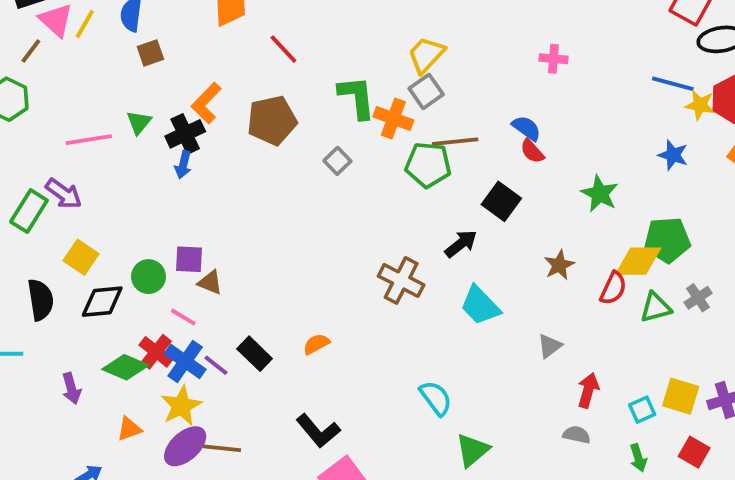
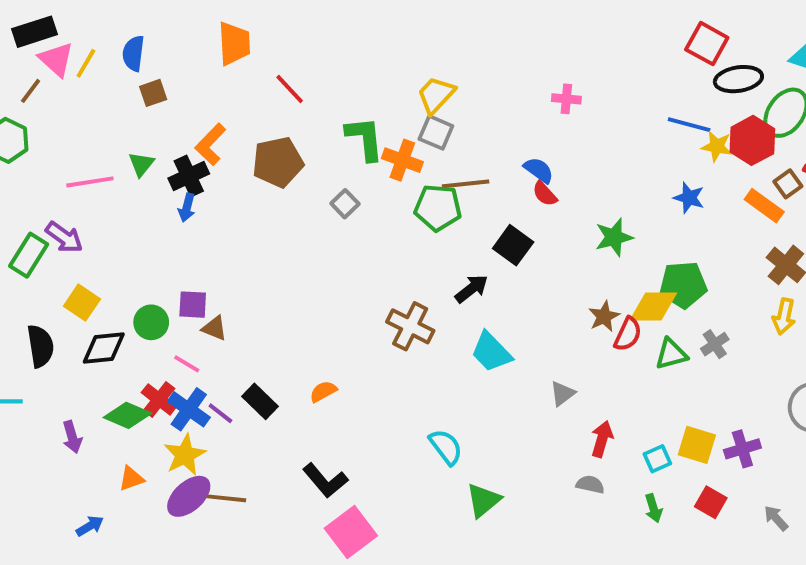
gray square: (426, 91) -> (436, 132), turned -32
green star: (600, 194) -> (614, 237), turned 30
brown star: (559, 265) -> (604, 316), moved

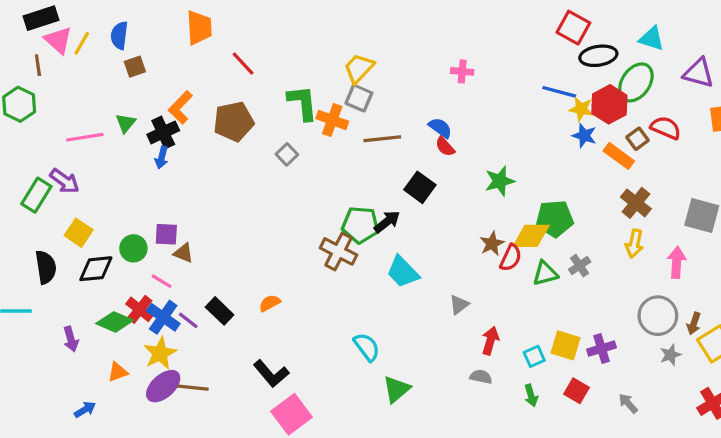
brown line: (31, 91) -> (38, 65), turned -45
blue star: (689, 198) -> (584, 136), moved
green pentagon: (438, 208) -> (360, 225), moved

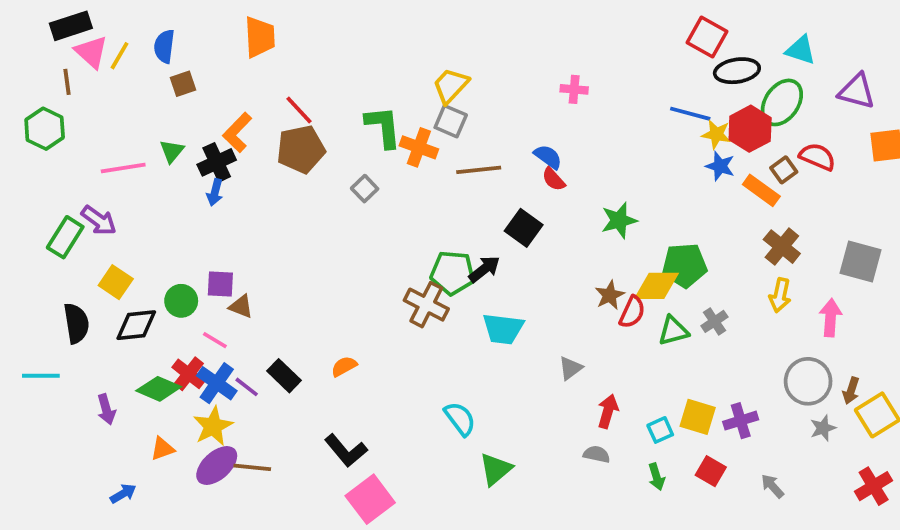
red line: (243, 64) -> (299, 110), moved
cyan trapezoid: (403, 272) -> (503, 329), turned -39

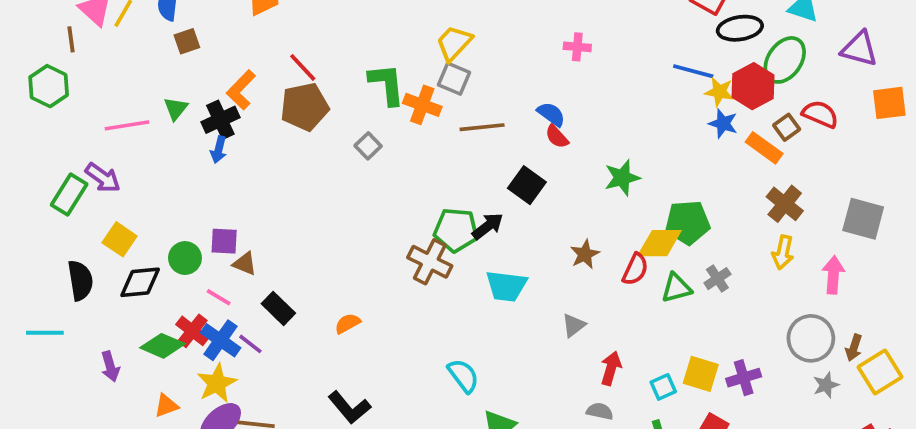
brown star: (610, 295) -> (585, 254), moved
black rectangle: (284, 376) -> (278, 308), moved

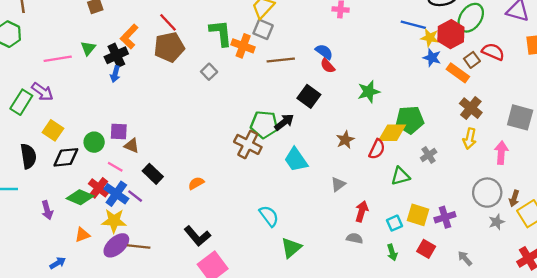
cyan trapezoid: (506, 286) -> (296, 160), turned 48
green triangle: (676, 288) -> (400, 176), moved
yellow star: (217, 383) -> (114, 221), turned 30

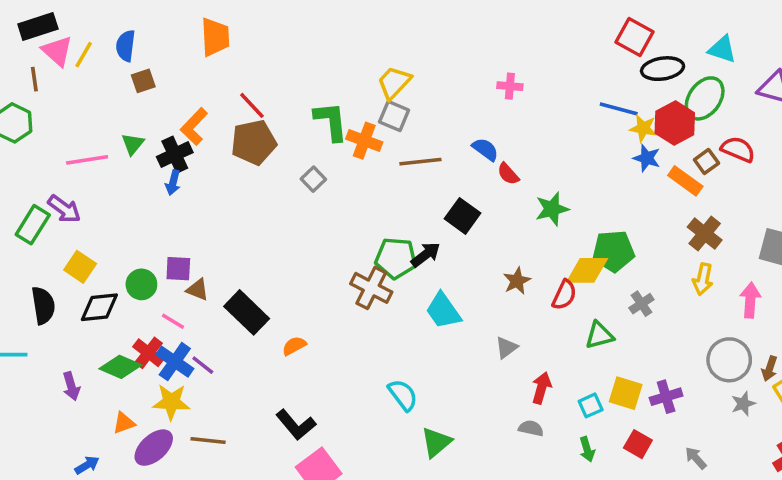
red semicircle: (328, 66) -> (508, 174), moved
black rectangle: (153, 174) -> (247, 312), moved, size x1.4
purple ellipse: (116, 245) -> (154, 448), moved

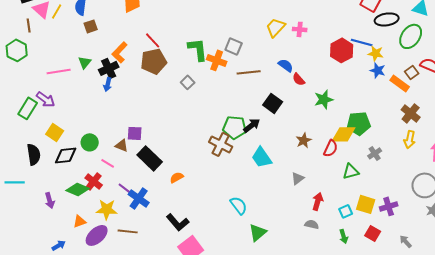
yellow trapezoid: (394, 83) -> (276, 27), moved
red hexagon: (675, 123) -> (342, 50), moved
purple square: (178, 269) -> (135, 133), moved
blue cross: (175, 362) -> (139, 198), moved

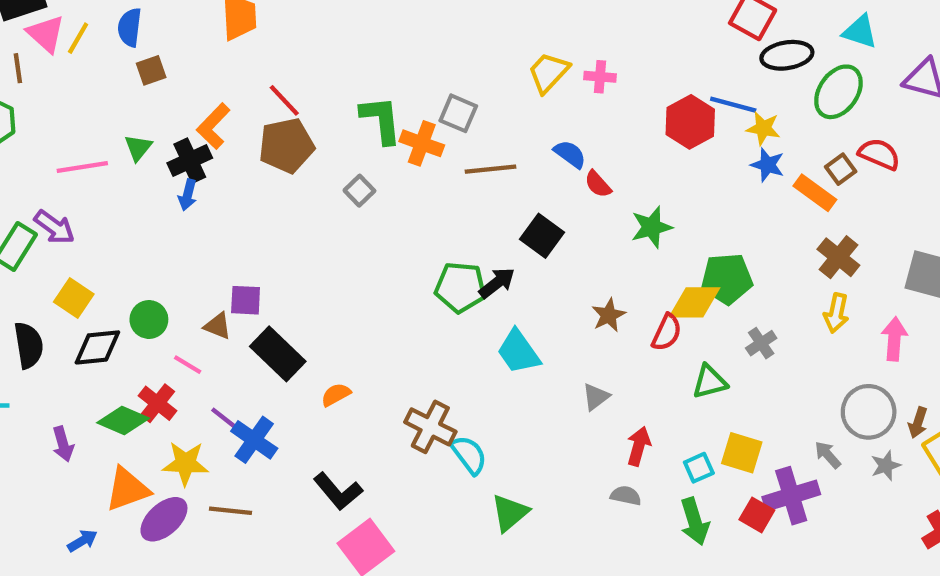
brown cross: (221, 144) -> (430, 427), moved
purple cross: (389, 206) -> (791, 496), moved, size x1.4
orange triangle: (80, 221) -> (127, 489), size x1.6
green arrow: (344, 236) -> (695, 521), size x1.5
gray arrow: (406, 241) -> (828, 455), moved

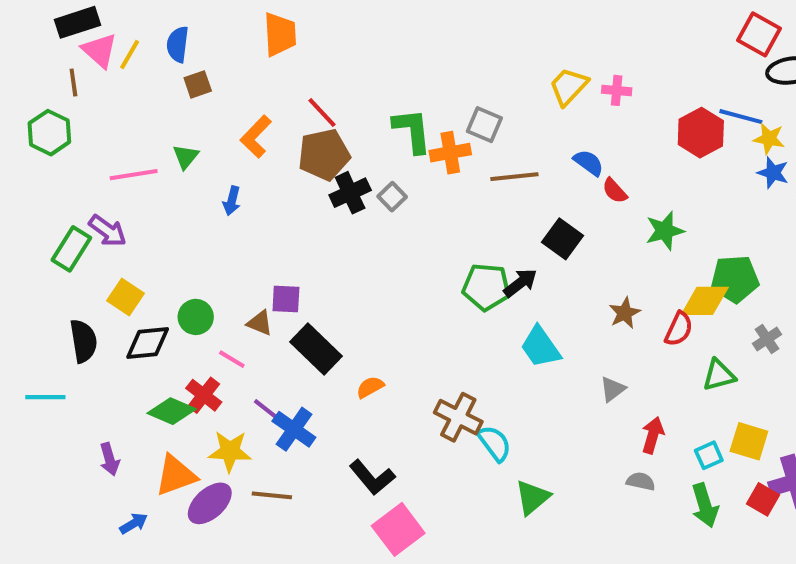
orange cross: (422, 143) -> (450, 153), turned -30
black cross: (190, 161) -> (350, 193), moved
purple arrow: (63, 444) -> (110, 459), moved

